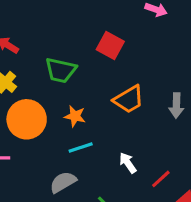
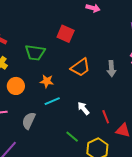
orange circle: (27, 119) -> (16, 86), size x0.7
red line: (161, 179) -> (106, 117), turned -64
gray semicircle: (63, 182) -> (29, 121), moved, turned -30

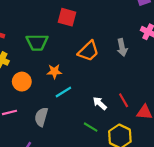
white arrow: (83, 108) -> (100, 103), moved

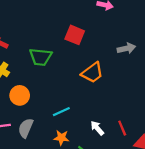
gray arrow: (122, 47) -> (126, 48), moved, turned -98
orange star: (54, 71) -> (61, 138), moved
gray semicircle: (41, 117) -> (26, 128), moved

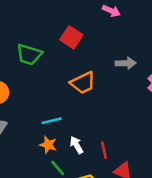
cyan line: (61, 112) -> (52, 121), moved
orange star: (61, 138) -> (48, 145), moved

